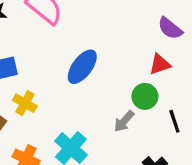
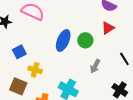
green circle: (145, 96) -> (85, 40), moved

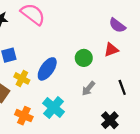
blue ellipse: (63, 40) -> (47, 69), moved

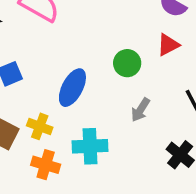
yellow cross: (22, 78) -> (40, 126), moved
cyan cross: (54, 107) -> (90, 146), turned -35

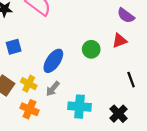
gray arrow: (141, 110) -> (53, 89), moved
cyan cross: (90, 146) -> (79, 107), moved

